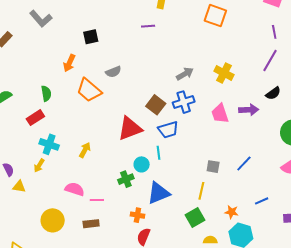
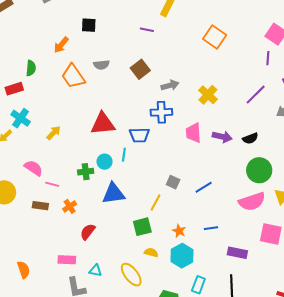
purple line: (274, 32) -> (268, 58), moved
black semicircle: (273, 93) -> (250, 138), moved
brown square: (156, 105) -> (140, 69), moved
orange cross: (137, 215) -> (70, 206), moved, turned 32

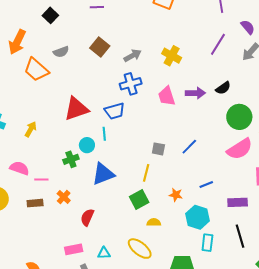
black square: (89, 25) -> (50, 15), moved, turned -35
orange arrow: (61, 45) -> (17, 42), size x1.4
cyan hexagon: (182, 256) -> (198, 217), moved

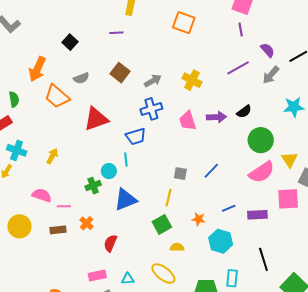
purple line: (218, 44) -> (238, 68), turned 30
red triangle: (76, 109) -> (96, 119), moved
purple rectangle: (238, 202) -> (257, 215), moved
cyan rectangle: (207, 243) -> (232, 278), moved

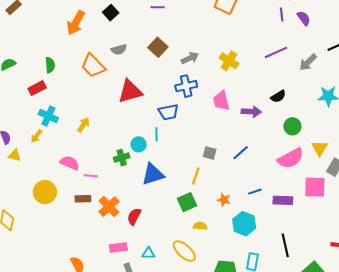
purple semicircle: (268, 50) -> (304, 18), moved
orange arrow: (37, 69) -> (76, 23), moved
purple arrow: (216, 117) -> (251, 112), moved
green circle: (261, 140) -> (292, 126), size x0.7
orange cross: (86, 223) -> (109, 207), moved, size x1.5

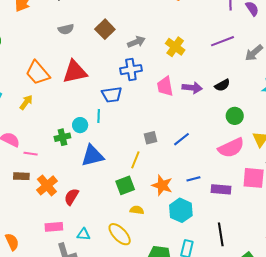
orange trapezoid: (93, 66) -> (38, 73), moved
purple arrow: (251, 112) -> (192, 88), moved
gray square: (210, 153) -> (151, 138), turned -32
orange star: (224, 200) -> (162, 185), size x1.5

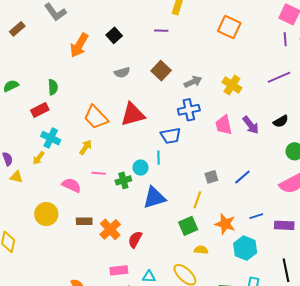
purple arrow: (192, 88) -> (251, 125), turned 48
pink line: (31, 154) -> (98, 173), moved

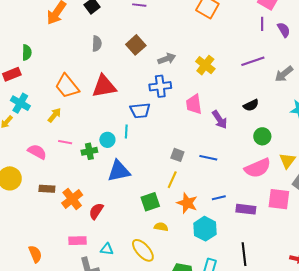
gray semicircle: (122, 72) -> (97, 44), turned -77
purple arrow: (251, 125) -> (220, 120), moved
gray square: (211, 177) -> (177, 155), turned 32
blue line: (242, 177) -> (208, 158), turned 48
yellow line: (197, 200) -> (172, 180), moved

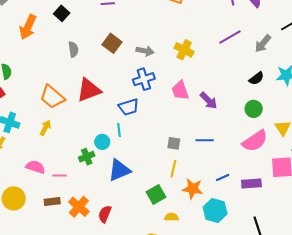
gray arrow: (167, 59) -> (145, 51), turned 42
black semicircle: (251, 105) -> (256, 78), moved
pink line: (65, 142) -> (60, 176), moved

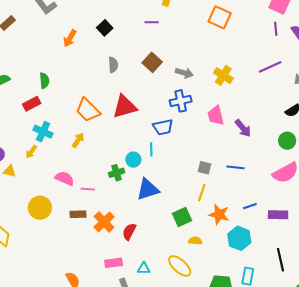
orange arrow: (28, 27) -> (70, 38), size x0.7

